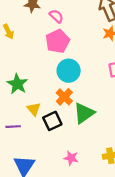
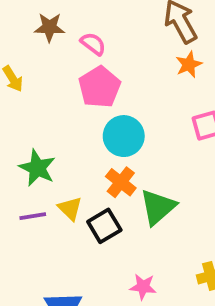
purple line: (13, 127) -> (33, 216), moved

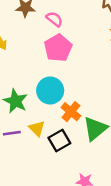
cyan circle: (124, 136) -> (50, 91), moved

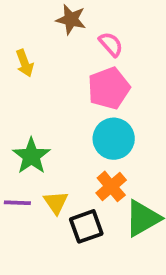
cyan circle: (50, 91) -> (114, 139), moved

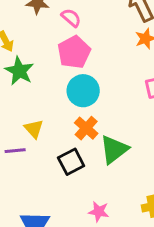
green star: (31, 156) -> (19, 71), moved
yellow triangle: (56, 202) -> (34, 129), moved

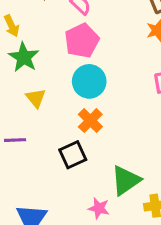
yellow triangle: (34, 129) -> (36, 98), moved
green triangle: (114, 149) -> (126, 180), moved

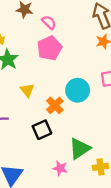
cyan circle: (89, 81) -> (78, 90), moved
yellow triangle: (36, 98) -> (27, 90), moved

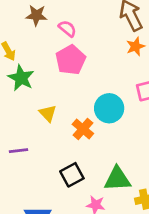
black square: (42, 130) -> (72, 175), moved
green triangle: (80, 148) -> (117, 179), turned 35

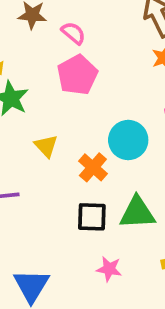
black square: (72, 175) -> (92, 217), moved, turned 30
green triangle: (117, 179) -> (137, 213), moved

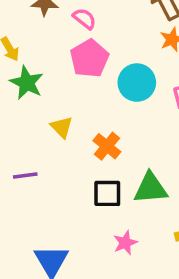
cyan circle: (128, 140) -> (137, 83), moved
pink star: (109, 269) -> (125, 243), turned -30

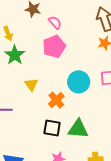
cyan circle: (137, 83) -> (79, 82), moved

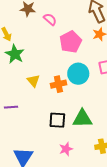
pink pentagon: (54, 46) -> (71, 42), moved
orange cross: (56, 100) -> (58, 84), moved, turned 35

